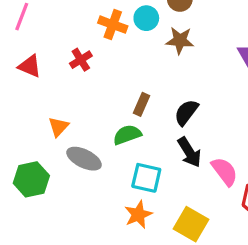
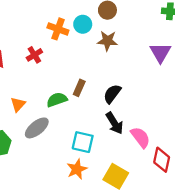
green semicircle: (127, 135) -> (57, 100), moved
gray ellipse: (84, 159) -> (37, 128), turned -65

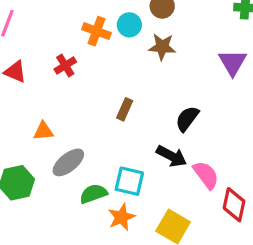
black semicircle: (112, 94) -> (187, 119), moved
green semicircle: (57, 100) -> (93, 194), moved
orange triangle: (18, 104) -> (43, 131), turned 42
black arrow: (115, 123) -> (172, 156), turned -30

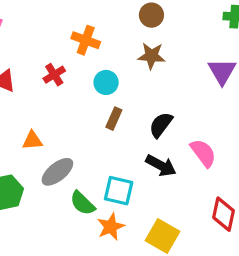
cyan circle: (129, 25) -> (106, 82), moved
black semicircle: (187, 119) -> (161, 125), moved
pink semicircle: (206, 175) -> (203, 153), moved
green semicircle: (93, 194) -> (83, 203), turned -116

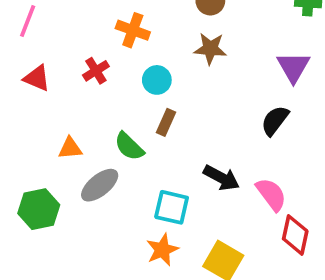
black semicircle: (161, 125) -> (275, 121), moved
pink semicircle: (203, 153) -> (271, 194), moved
green semicircle: (83, 203) -> (129, 146), moved

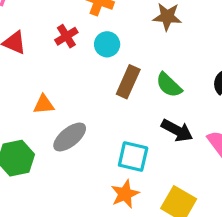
cyan circle: (157, 80) -> (107, 44), moved
brown rectangle: (166, 122) -> (128, 82), size x1.4
green semicircle: (129, 146) -> (169, 85), moved

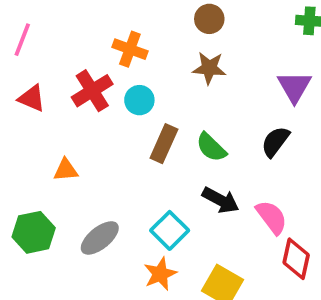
red cross: (66, 36) -> (92, 91), size x1.5
gray ellipse: (70, 137) -> (100, 238), moved
cyan square: (133, 157) -> (170, 230), turned 32

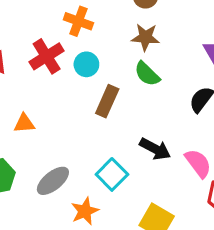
green semicircle: (211, 147) -> (147, 74), moved
orange star: (160, 274) -> (85, 211), moved

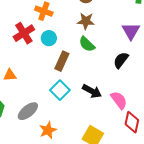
cyan square: (112, 174) -> (60, 90), moved

